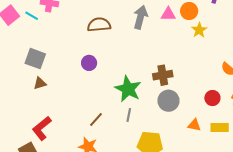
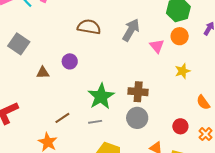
pink triangle: (168, 14) -> (157, 46), moved, turned 35
yellow star: (199, 30) -> (183, 71), moved
brown triangle: (40, 83) -> (43, 73), moved
gray line: (129, 115) -> (95, 122), turned 56

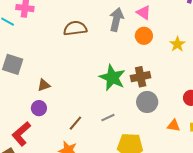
orange circle: (180, 36) -> (144, 36), moved
pink triangle: (157, 46) -> (144, 13), moved
purple circle: (70, 61) -> (39, 108), moved
green star: (101, 96) -> (112, 78), moved

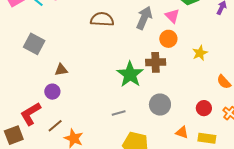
brown cross: (141, 77) -> (156, 62), moved
brown line: (75, 123) -> (55, 126), moved

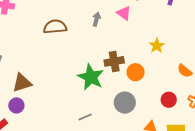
gray arrow: (144, 18) -> (96, 19), size x0.6
orange circle: (168, 39) -> (136, 72), moved
brown triangle: (61, 70) -> (22, 83), size x1.5

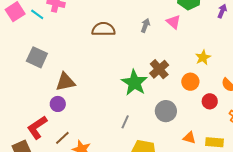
brown cross: (114, 61) -> (159, 69), turned -36
orange circle: (136, 72) -> (190, 82), moved
red circle: (169, 100) -> (210, 101), moved
gray line: (85, 117) -> (125, 122), turned -48

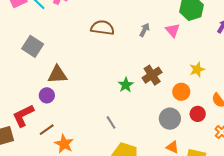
green star: (134, 83) -> (126, 85), size x0.6
gray circle: (166, 111) -> (170, 119), moved
gray line: (125, 122) -> (111, 122), turned -64

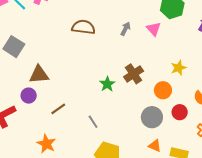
brown line: (47, 130) -> (58, 109), moved

